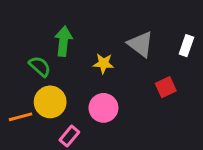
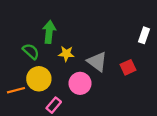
gray triangle: (141, 44) -> (97, 62), moved
yellow star: (103, 63) -> (66, 54), moved

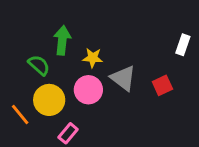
yellow star: (66, 54) -> (93, 58), moved
pink circle: (80, 83) -> (88, 90), moved
orange line: (16, 90) -> (20, 114), turned 66

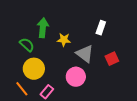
white rectangle: (183, 45) -> (101, 28), moved
pink circle: (88, 90) -> (76, 77), moved
orange line: (20, 114) -> (22, 89), moved

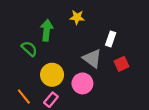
white rectangle: (101, 28) -> (111, 39), moved
yellow star: (64, 40) -> (77, 17), moved
yellow circle: (34, 69) -> (52, 75), moved

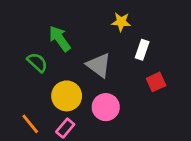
yellow star: (77, 17) -> (121, 22), moved
green arrow: (47, 30) -> (60, 39), turned -42
gray triangle: (92, 58) -> (99, 65), moved

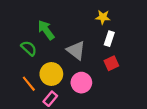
yellow star: (121, 22) -> (103, 17), moved
red square: (156, 82) -> (111, 63), moved
orange line: (30, 124) -> (29, 84), moved

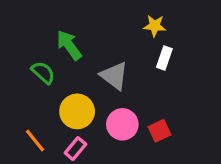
red square: (111, 63) -> (160, 131), moved
orange line: (29, 84) -> (35, 141), moved

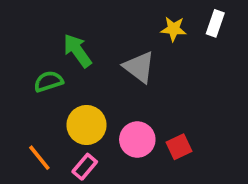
white rectangle: (164, 58) -> (215, 23), moved
green semicircle: (43, 73) -> (48, 81), turned -60
gray triangle: (114, 76) -> (139, 67), moved

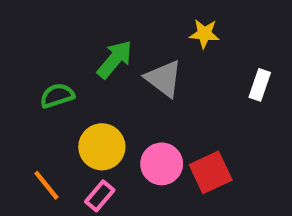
white rectangle: (215, 23) -> (260, 85), moved
green arrow: (77, 51) -> (115, 59), moved, turned 76
red square: (179, 147) -> (211, 172), size x1.4

